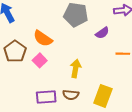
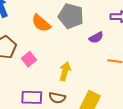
orange semicircle: (43, 38) -> (41, 23), moved

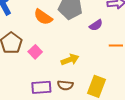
yellow arrow: (65, 71) -> (70, 60), turned 60

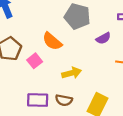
orange semicircle: (43, 17) -> (52, 41), moved

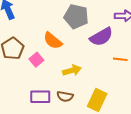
purple semicircle: (103, 38) -> (101, 37), size x1.6

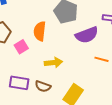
orange semicircle: (53, 41) -> (40, 31), turned 48

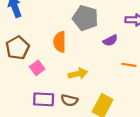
purple semicircle: (87, 35) -> (110, 40), size x0.6
pink square: (21, 47) -> (37, 68), moved

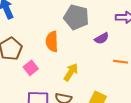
yellow arrow: (78, 74) -> (71, 72), turned -42

